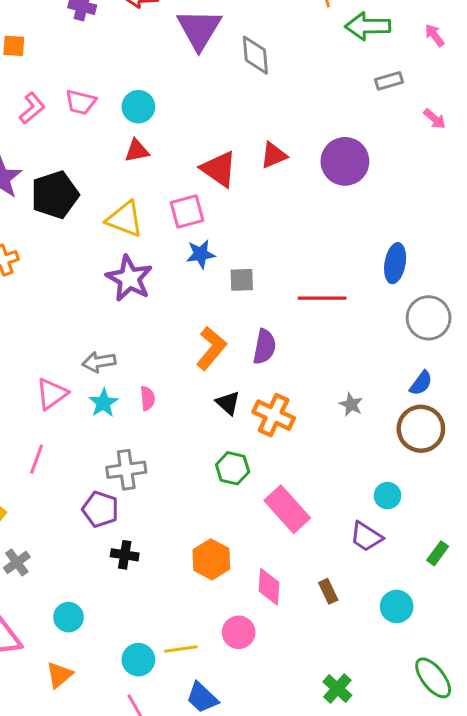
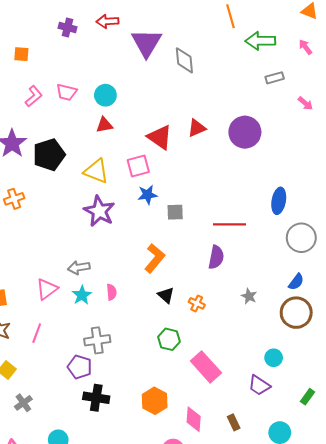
purple semicircle: (264, 347) -> (216, 257), moved
orange cross: (274, 415) -> (197, 303), size x0.6
black cross: (125, 555) -> (96, 398), size x1.4

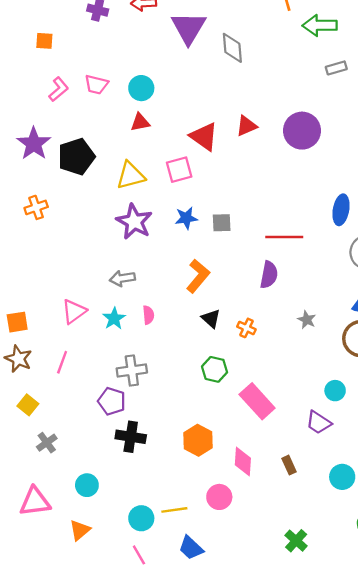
yellow triangle: (96, 171) -> (131, 176), turned -36
blue star: (147, 195) -> (186, 218), moved
gray arrow: (79, 267) -> (122, 278), moved

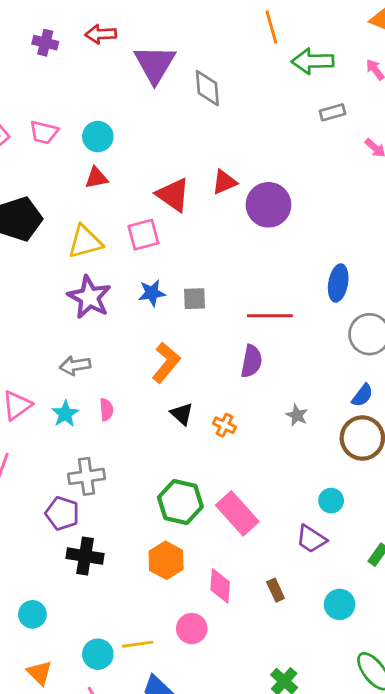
purple circle: (302, 131) -> (268, 205), moved
green hexagon: (215, 369) -> (180, 502), moved, size x1.4
orange triangle: (80, 530) -> (40, 673), moved, turned -35

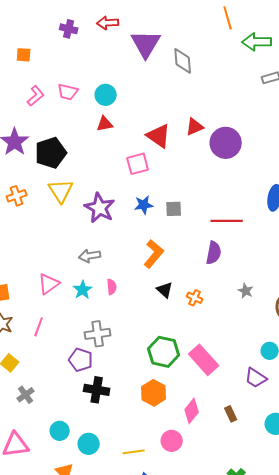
yellow triangle: (85, 242) -> (61, 191), moved, turned -48
pink diamond: (220, 586) -> (192, 411), turned 35
cyan circle: (98, 654) -> (89, 444), moved

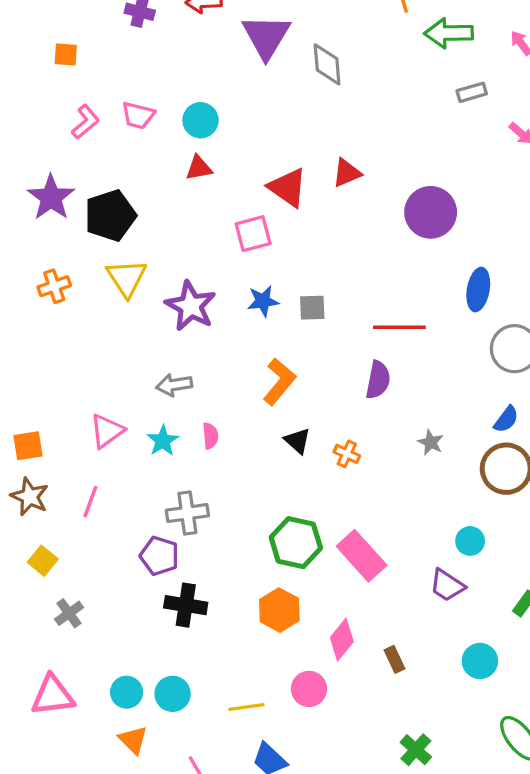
purple circle: (226, 143) -> (431, 212), moved
brown rectangle: (231, 414) -> (394, 659), moved
cyan circle: (60, 431) -> (127, 692), moved

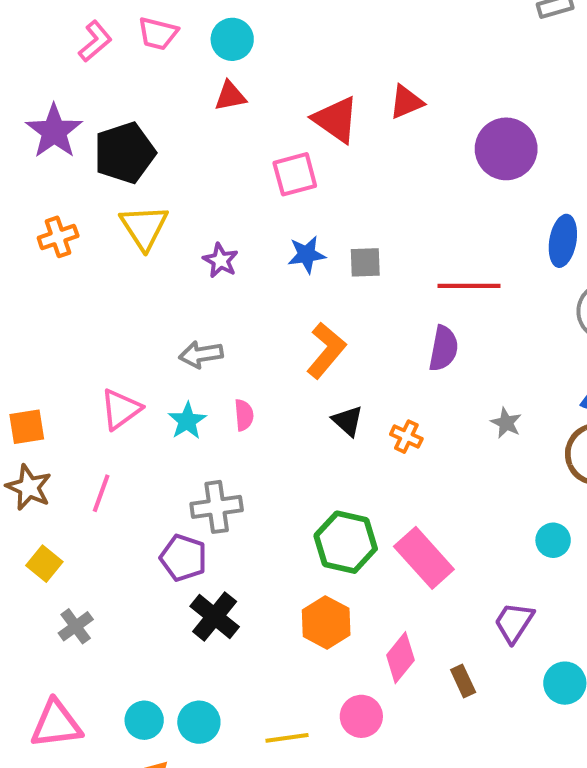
purple star: (191, 306) -> (220, 260), size x0.6
purple trapezoid: (447, 585) -> (514, 622), moved, turned 90
black cross: (186, 605) -> (215, 617), turned 30

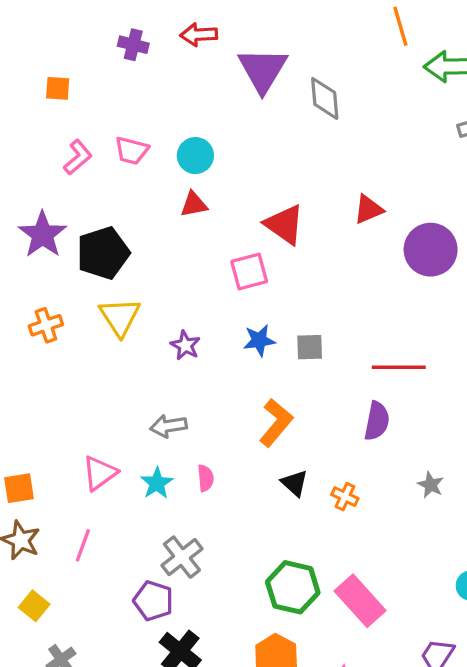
red triangle: (406, 102) -> (368, 209), moved
gray cross: (217, 507) -> (182, 557), turned -30

